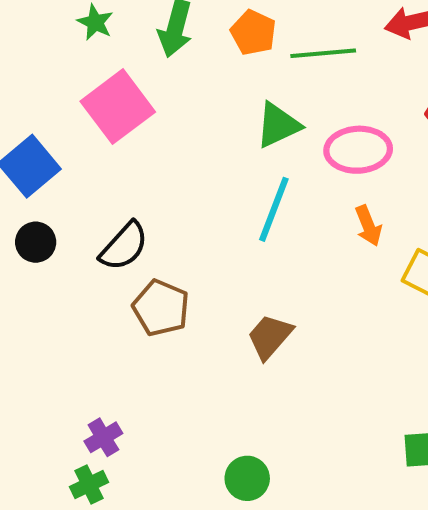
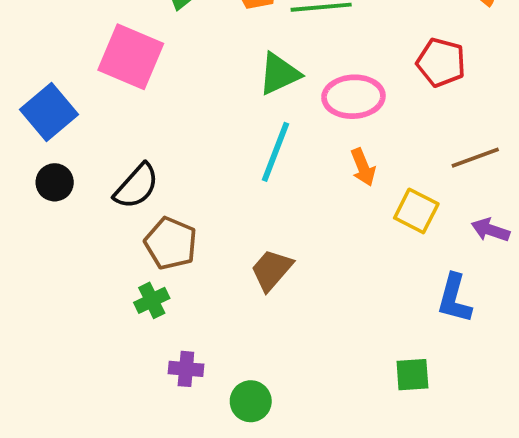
pink square: (118, 107) -> (131, 57), turned -30
purple cross: (103, 437) -> (186, 369), moved, turned 36
green cross: (89, 485) -> (152, 300), moved

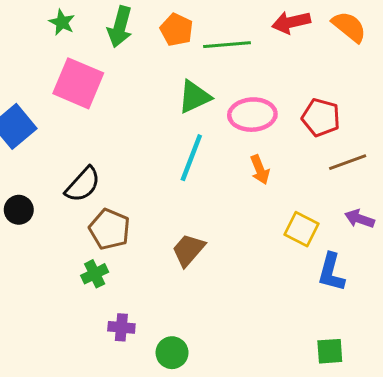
red pentagon: (441, 62) -> (321, 118), moved
black circle: (55, 182) -> (19, 210), moved
yellow square: (416, 211) -> (301, 229), moved
green square: (412, 375) -> (330, 351), moved

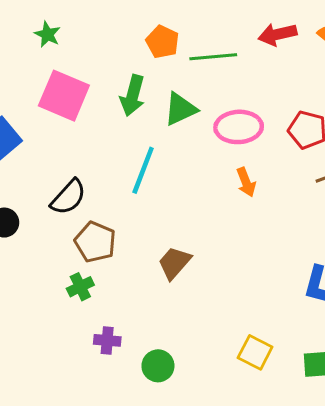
green arrow: (120, 27) -> (133, 96), moved
cyan line: (191, 158) -> (143, 170), moved
yellow square: (301, 229) -> (255, 352), moved

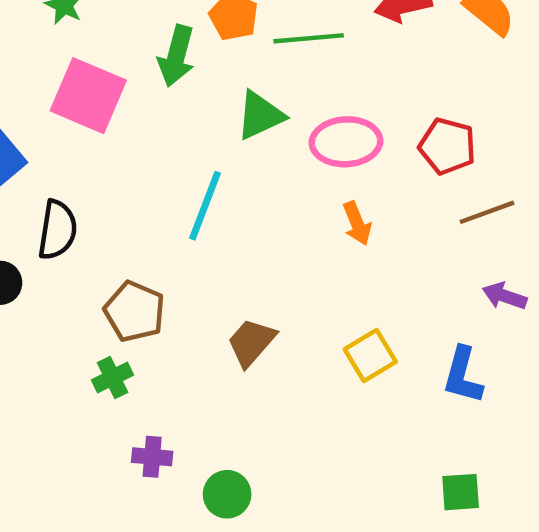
green arrow: (133, 96) -> (176, 56), moved
black semicircle: (68, 197) -> (57, 230), moved, turned -33
yellow square: (255, 352) -> (370, 355), moved, turned 32

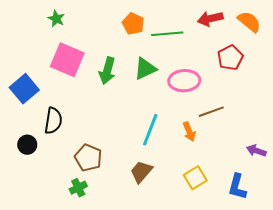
green arrow: (176, 56) -> (107, 71), moved
red pentagon: (447, 146) -> (230, 58), moved, turned 30
cyan line: (205, 206) -> (150, 130), moved
brown line: (487, 212) -> (211, 112), moved
orange arrow: (357, 223) -> (189, 132), moved

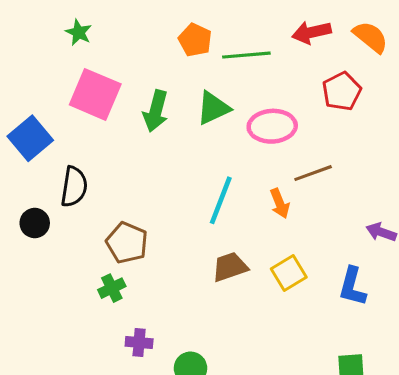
brown trapezoid: (141, 172) -> (230, 267), moved, turned 30

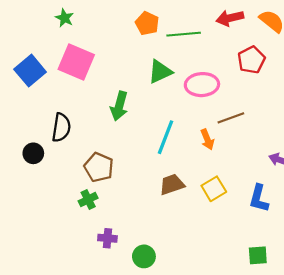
green arrow: (156, 111) -> (119, 106), moved
blue square: (30, 138) -> (30, 71), moved

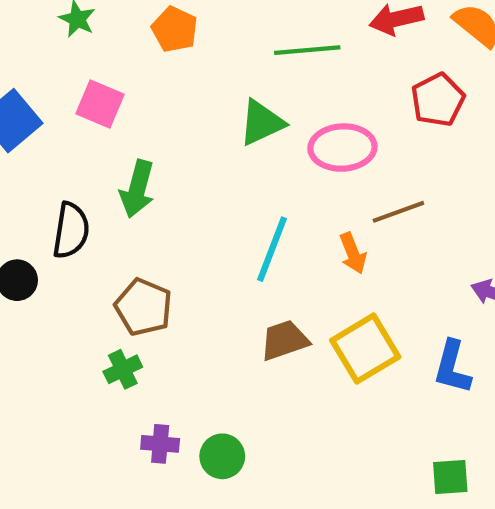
orange pentagon: (147, 23) -> (175, 29), moved
pink square: (76, 62) -> (100, 104), size x0.7
green arrow: (119, 106) -> (137, 189), moved
yellow square: (214, 189) -> (365, 349), size x1.4
green circle: (144, 256) -> (222, 456), moved

